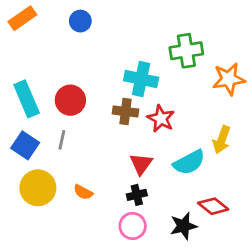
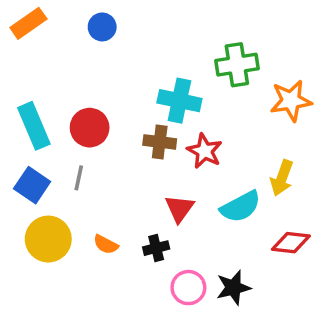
black cross: (137, 195) -> (156, 248), moved
red diamond: (213, 206) -> (291, 243), moved, turned -32
pink circle: (133, 226) -> (188, 288), moved

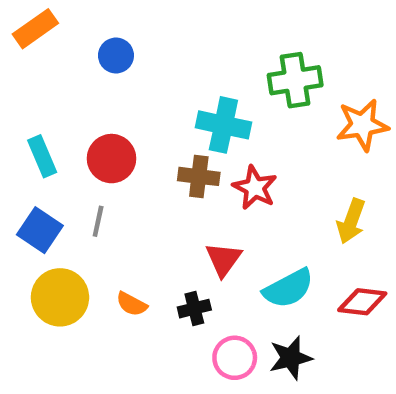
blue circle: (102, 27) -> (116, 56), moved
cyan rectangle: (34, 126) -> (42, 156), size x0.7
cyan semicircle: (241, 207) -> (288, 288), moved

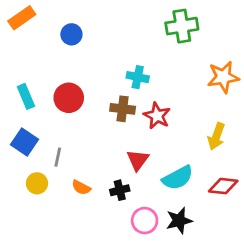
green cross: (295, 80) -> (182, 26), moved
cyan cross: (223, 125) -> (138, 77), size x0.7
gray line: (98, 221) -> (58, 157), moved
yellow circle: (60, 297) -> (37, 183), size x0.6

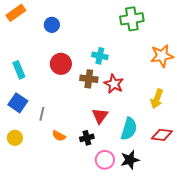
red circle: (69, 98) -> (61, 64), moved
cyan semicircle: (178, 178) -> (129, 129), turned -45
yellow circle: (37, 183) -> (15, 138), moved

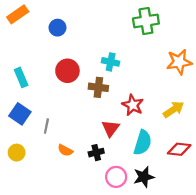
red star: (114, 84) -> (133, 105), moved
yellow arrow: (157, 99) -> (174, 109), turned -144

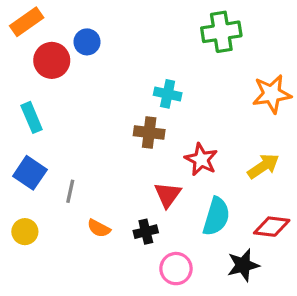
red circle: (67, 71) -> (52, 60), moved
black star: (144, 177) -> (243, 265), moved

